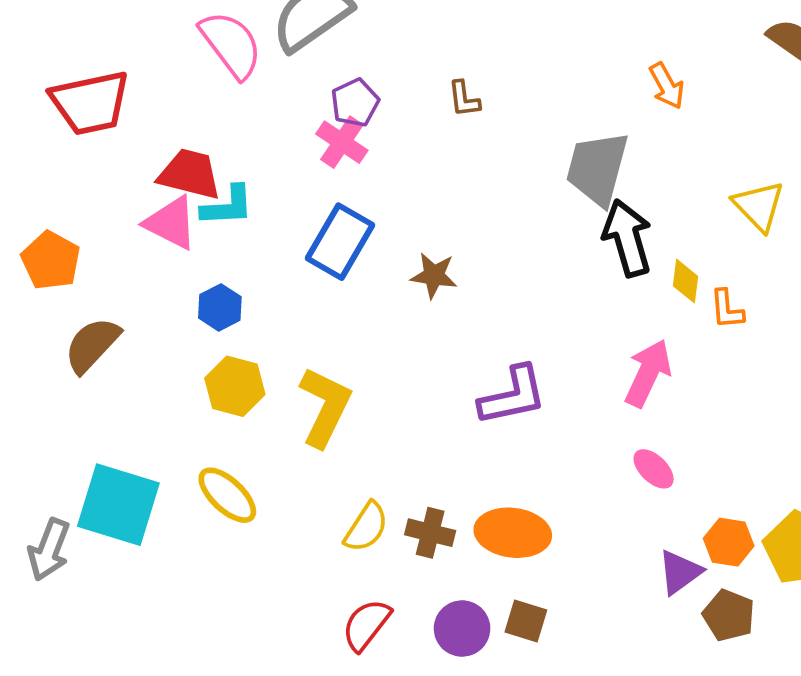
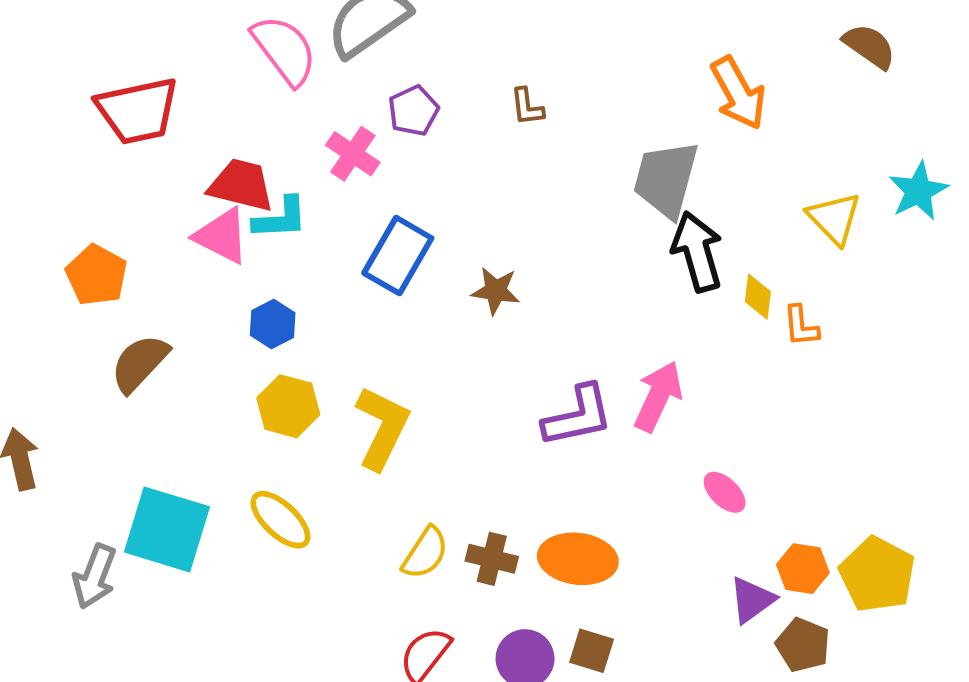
orange arrow: (667, 86) -> (738, 93), size x1.5
pink cross: (342, 142) -> (353, 154), moved
pink arrow: (648, 373) -> (658, 396), moved

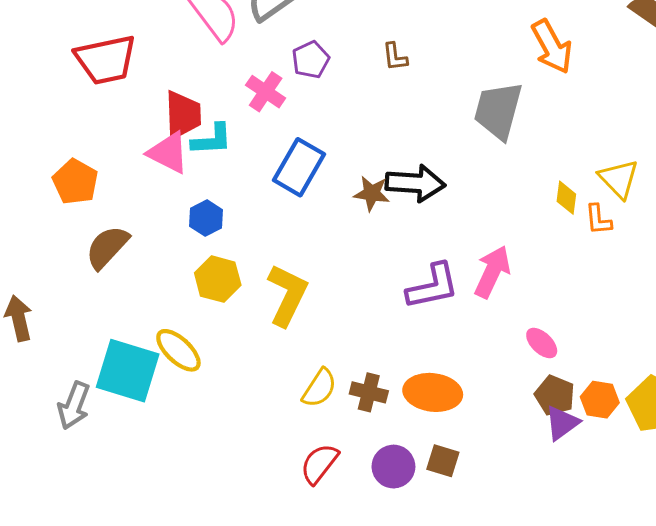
red trapezoid: (241, 185) -> (183, 115), turned 74
yellow triangle: (834, 218) -> (619, 179), moved
black arrow: (697, 252) -> (415, 183), moved, turned 110
yellow ellipse: (280, 520) -> (178, 350), moved
brown pentagon: (803, 645) -> (555, 395), moved

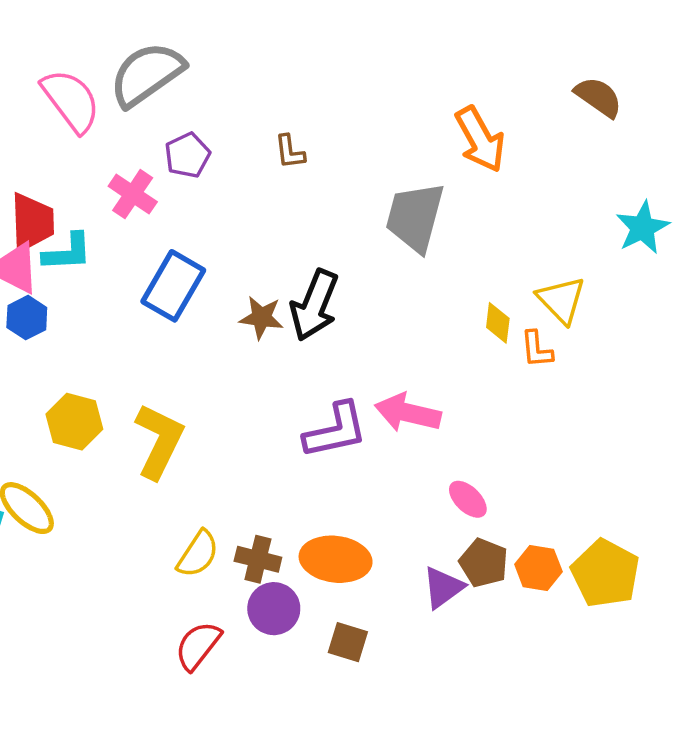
black arrow: (415, 183) -> (314, 305), turned 108
blue hexagon: (206, 218) -> (27, 318), moved
pink arrow: (492, 272) -> (408, 413), turned -102
purple triangle: (562, 423) -> (443, 587), moved
purple circle: (393, 467) -> (274, 609), moved

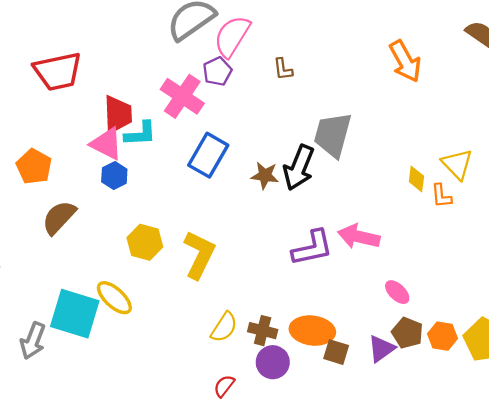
pink semicircle: (71, 101) -> (232, 36), moved, turned -111
pink cross: (133, 194) -> (182, 96), size x1.4
gray trapezoid: (415, 217) -> (333, 135), moved
brown square: (348, 642) -> (336, 352), moved
red semicircle: (198, 646) -> (224, 386), size x0.7

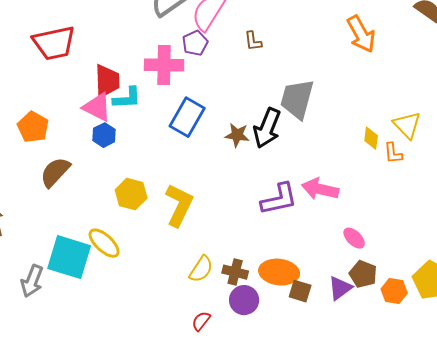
pink cross: (182, 96) -> (164, 65), turned -33
orange hexagon: (442, 336) -> (394, 291), moved

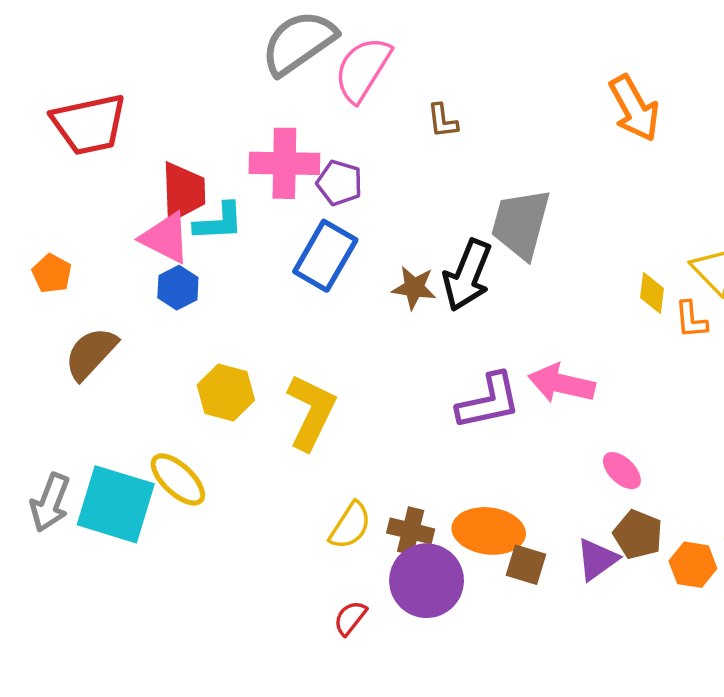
purple pentagon: (195, 43) -> (340, 183), moved, turned -30
orange pentagon: (33, 127) -> (52, 273), size x0.7
gray arrow: (32, 281) -> (50, 503), moved
purple circle: (244, 300) -> (427, 581), size x1.4

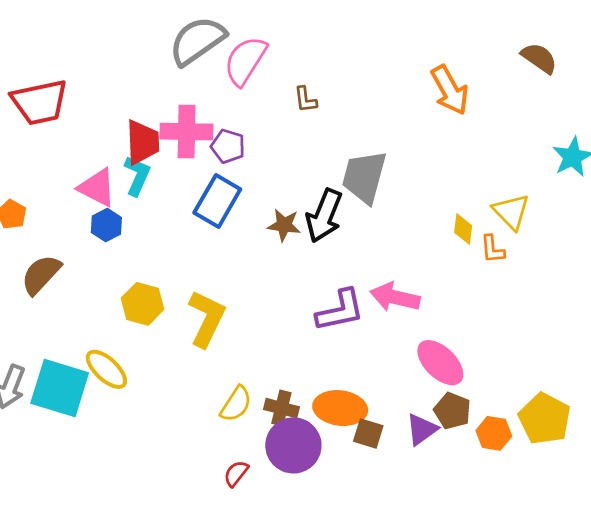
red trapezoid: (183, 192) -> (142, 142), moved
cyan L-shape: (219, 222) -> (137, 176), turned -63
pink ellipse: (622, 471) -> (440, 363), size x1.6

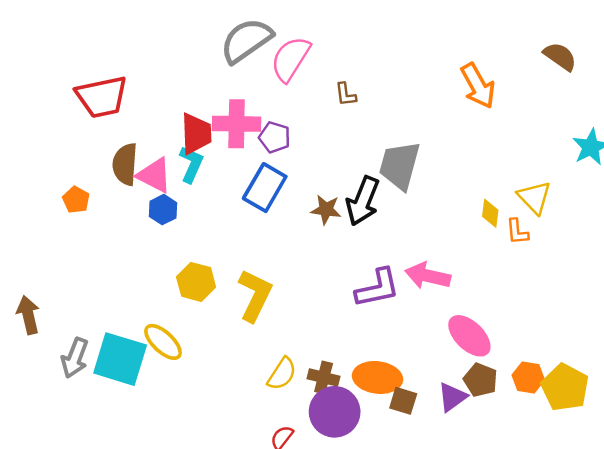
brown semicircle: (41, 274) -> (125, 164), moved, turned -39
orange hexagon: (494, 433) -> (528, 377), moved

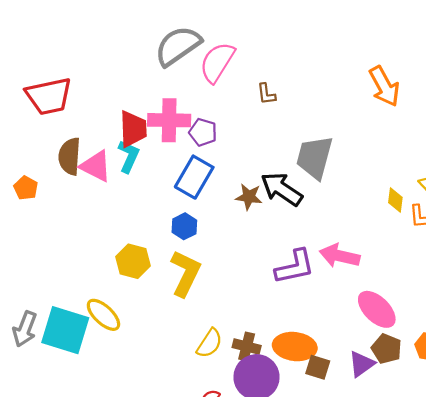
black arrow: (363, 201) -> (282, 189), turned 102
blue hexagon: (163, 210) -> (184, 226), moved

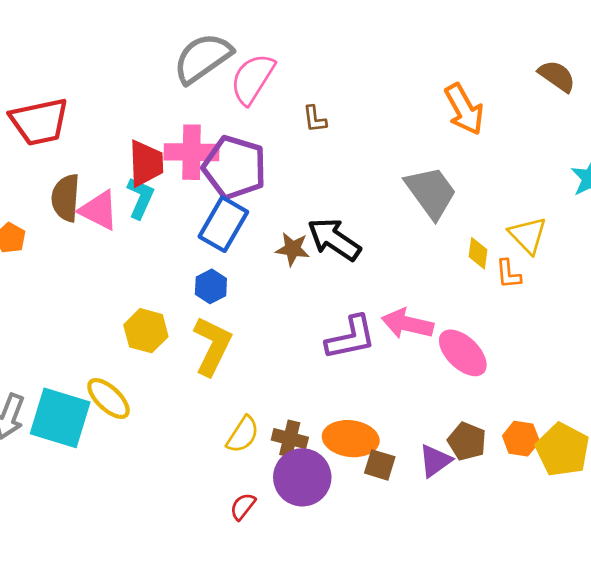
purple pentagon: (203, 132) -> (234, 167), size x1.8
gray trapezoid: (314, 157) -> (431, 192), moved, turned 129
pink ellipse: (377, 309) -> (463, 353), moved

